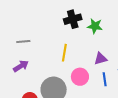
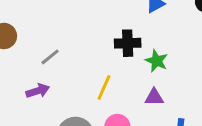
gray line: (23, 41) -> (50, 57), turned -48
purple triangle: (101, 59) -> (154, 97), moved

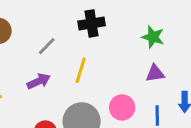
black cross: (128, 43) -> (92, 23), moved
yellow line: (104, 88) -> (81, 70), moved

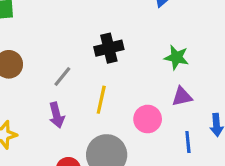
purple arrow: (39, 81) -> (57, 115), turned 105
pink circle: (122, 107) -> (148, 119), moved

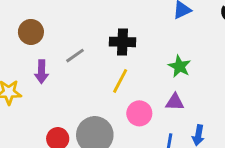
yellow line: (101, 100) -> (120, 81), moved
purple arrow: (57, 115) -> (42, 72), moved

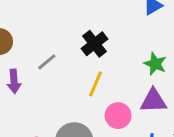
black cross: (123, 42) -> (94, 44), turned -35
purple triangle: (175, 102) -> (153, 101), size x1.4

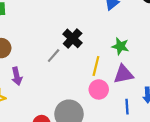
gray line: (47, 62) -> (54, 56), moved
yellow line: (95, 84) -> (96, 66), moved

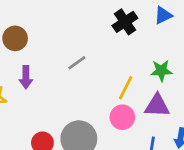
black cross: (73, 38) -> (125, 22), moved
green star: (120, 46) -> (161, 71), turned -30

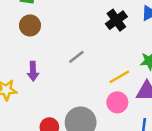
brown circle: (15, 38) -> (30, 25), moved
yellow line: (126, 88) -> (119, 77), turned 35

